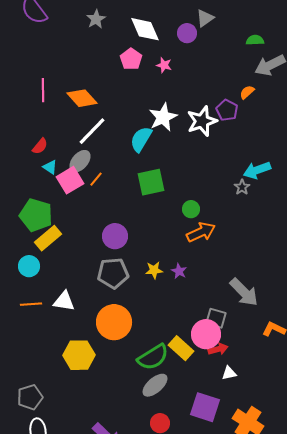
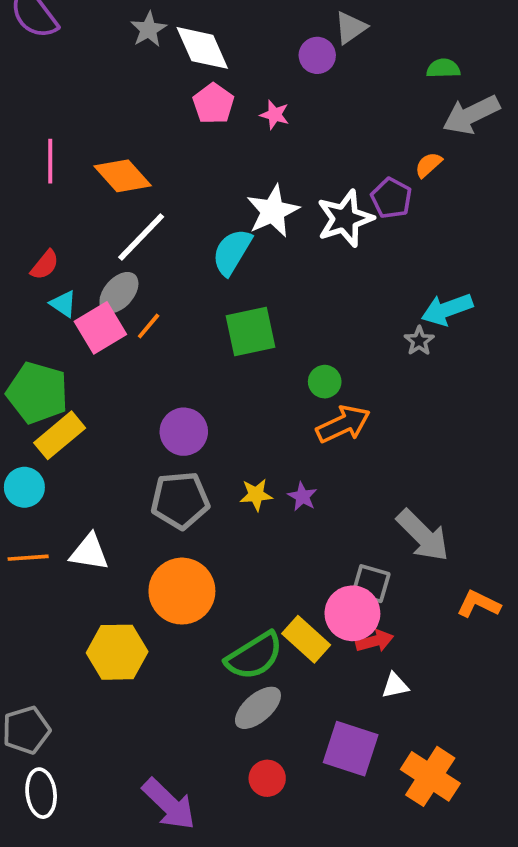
white diamond: (145, 29) -> (202, 48), moved

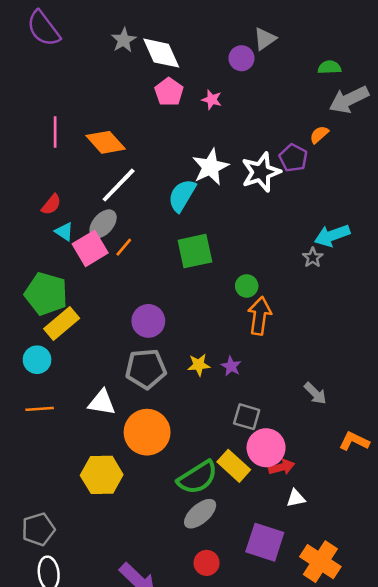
orange arrow: (343, 424) -> (260, 316), turned -57
gray arrow: (423, 535) -> (315, 393), size x0.6
white triangle: (89, 552) -> (102, 402), moved
gray square: (371, 584) -> (247, 417), moved

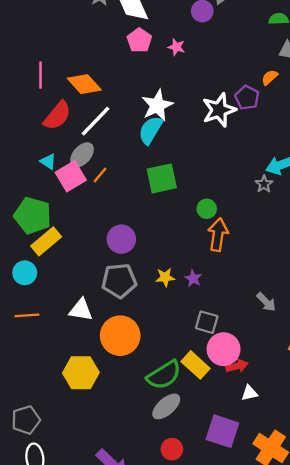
white star: (210, 167) -> (157, 105), moved
red semicircle: (51, 204) -> (57, 116), moved, size x1.6

